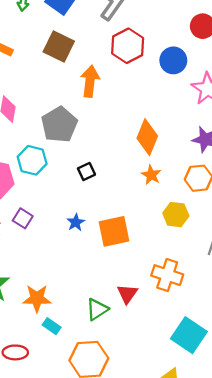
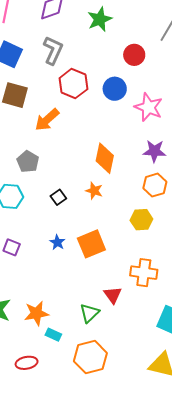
orange arrow: (90, 81) -> (47, 120), turned -128
gray pentagon: (59, 125) -> (28, 162), size x0.7
orange star: (151, 175) -> (94, 191), moved

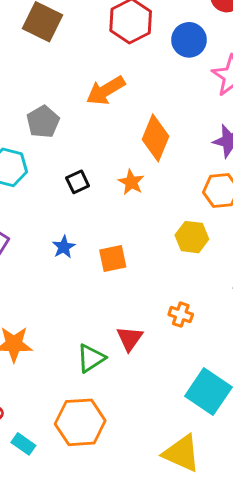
orange arrow: (47, 120) -> (106, 90), moved
orange square: (91, 244) -> (113, 258), size x0.7
orange cross: (144, 273) -> (181, 315), size x0.6
cyan rectangle: (53, 335) -> (23, 444), moved

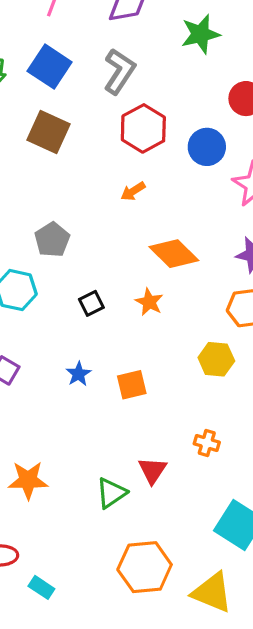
orange arrow: (106, 90) -> (133, 191), moved, size x0.6
orange diamond: (155, 138) -> (174, 254), turned -66
orange hexagon: (80, 422) -> (145, 567), moved

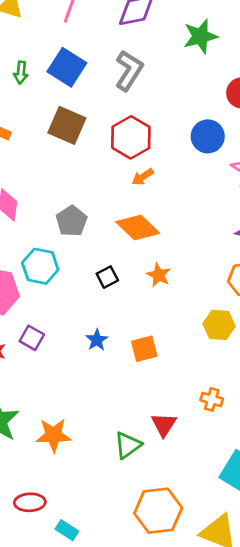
red hexagon: (143, 128) -> (131, 137), moved
orange diamond: (174, 254) -> (138, 228), moved

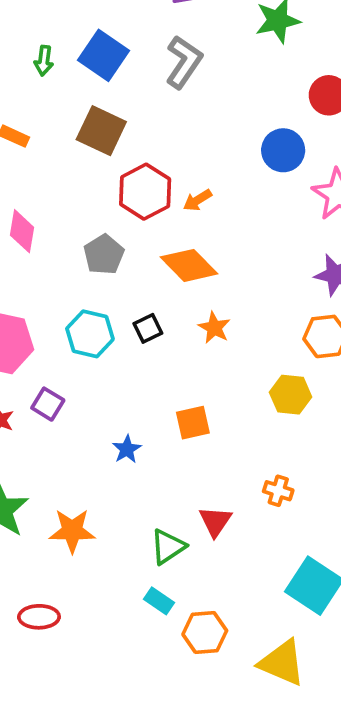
red hexagon: (131, 137) -> (145, 192), moved
cyan hexagon: (40, 266) -> (90, 334), moved
blue star: (97, 340) -> (127, 449), moved
orange hexagon: (158, 511) -> (205, 633), size x0.7
cyan rectangle: (67, 530) -> (159, 601), moved

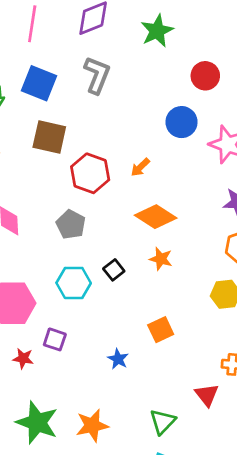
orange arrow: (197, 200) -> (140, 167), moved
orange diamond: (189, 265) -> (156, 217), moved
red triangle: (215, 521) -> (207, 395), moved

